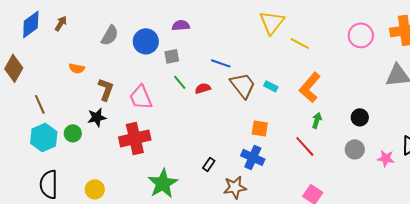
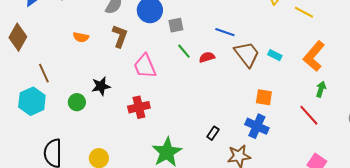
brown L-shape: (106, 89) -> (120, 36), moved
cyan hexagon: (44, 137) -> (32, 101), moved
red cross: (135, 138) -> (139, 107), size x0.7

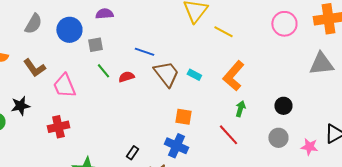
brown L-shape: (120, 36) -> (34, 68), moved, turned 125

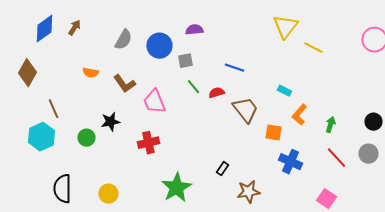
brown trapezoid: (166, 74) -> (245, 110), moved
orange L-shape: (233, 76) -> (299, 115), moved, size x0.7
red line: (228, 135) -> (336, 158), moved
blue cross: (176, 146) -> (290, 162), moved

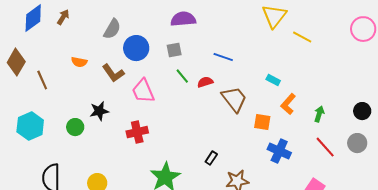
purple semicircle: (194, 30) -> (183, 19), size x1.4
blue circle: (159, 46) -> (136, 48), moved
brown line: (53, 109) -> (42, 80), moved

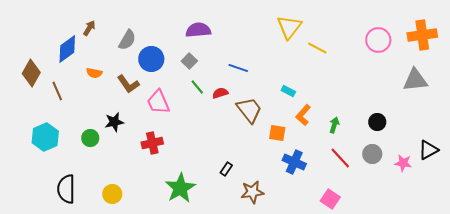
brown arrow: (63, 17) -> (89, 28), moved
blue diamond: (33, 18) -> (67, 49), moved
gray square: (174, 50) -> (189, 61), turned -35

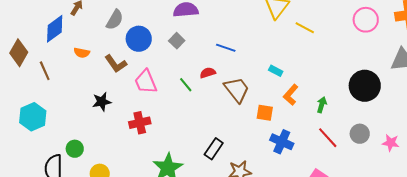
green line: (197, 87) -> (186, 85), moved
black circle: (377, 122) -> (365, 86), moved, size x1.8
green circle: (90, 138) -> (75, 149), moved
black rectangle: (226, 169) -> (214, 149), size x1.5

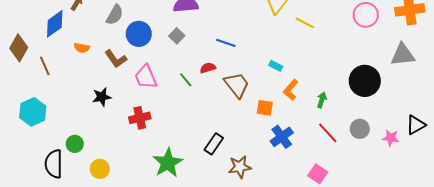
blue cross: (282, 142) -> (282, 137), turned 30

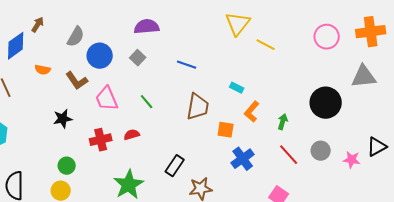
red semicircle: (208, 68) -> (132, 135), moved
brown trapezoid: (237, 85) -> (198, 107), turned 48
green circle: (75, 144) -> (67, 166), moved

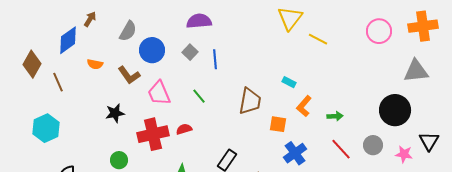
blue line: (187, 65) -> (215, 59), moved, turned 66
black circle: (326, 103) -> (395, 110), moved
green arrow: (283, 122) -> (335, 116), turned 70
red cross: (101, 140) -> (153, 134), size x1.4
black triangle: (377, 147) -> (429, 141), turned -30

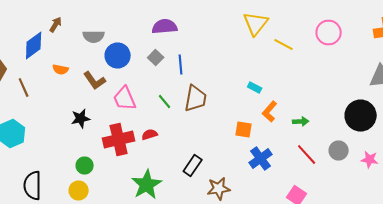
gray semicircle: (128, 31) -> (94, 36), turned 60
pink circle: (379, 31) -> (329, 32), moved
brown trapezoid: (250, 101) -> (196, 98), moved

